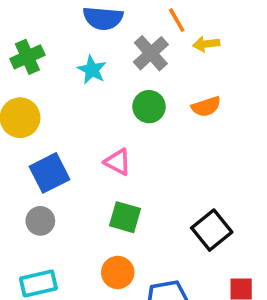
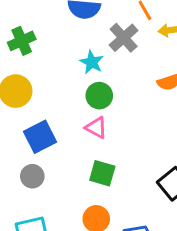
cyan star: (92, 70) -> (92, 62), moved
green circle: (149, 107) -> (99, 96), moved

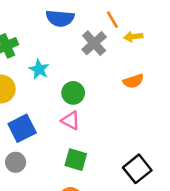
cyan star: (92, 62) -> (39, 69), moved

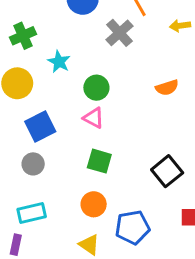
yellow arrow: (133, 37) -> (180, 26), moved
orange semicircle: (133, 81) -> (167, 88), moved

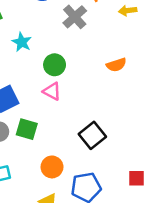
green square: (99, 161) -> (27, 129), moved
black square: (167, 171) -> (92, 135), moved

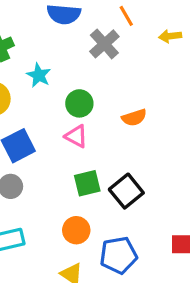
orange semicircle: (116, 65) -> (134, 118), moved
green square: (27, 129) -> (87, 183), moved, turned -30

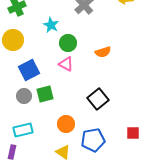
cyan star: (39, 75) -> (51, 25), moved
green square: (87, 183) -> (45, 94), moved

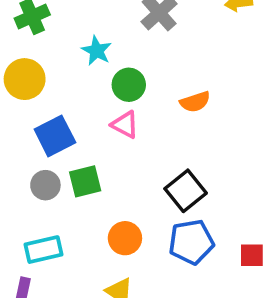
blue pentagon: (93, 140) -> (191, 242), moved

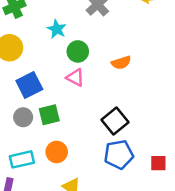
orange circle: (125, 238) -> (57, 152), moved

